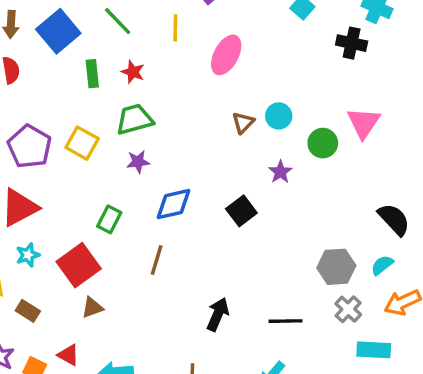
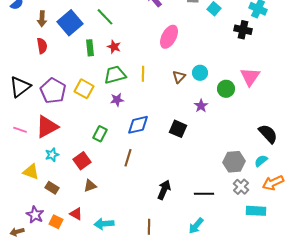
yellow line: (175, 28) -> (143, 74), moved
black square: (241, 211) -> (178, 129), turned -30
red square: (79, 265) -> (82, 161), size x0.7

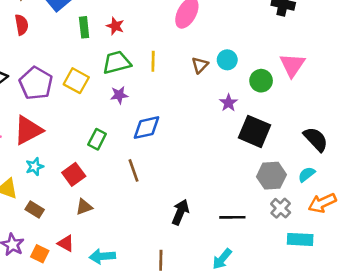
black square: (178, 129) -> (255, 131), moved, size x1.4
brown line: (128, 158) -> (134, 170), turned -36

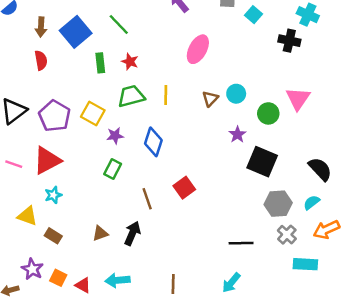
purple star: (119, 95) -> (115, 136), moved
blue diamond: (147, 128) -> (153, 142), moved, turned -60
red square: (74, 174) -> (184, 188), moved
black arrow: (180, 212) -> (132, 233), moved
red triangle: (66, 243) -> (83, 285), moved

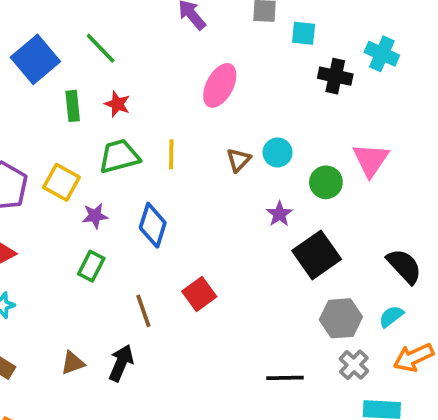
cyan square: (253, 15) -> (304, 33), turned -35
cyan cross: (308, 15) -> (382, 54), moved
black cross: (289, 41) -> (335, 76), moved
black square: (262, 162) -> (317, 255), turned 32

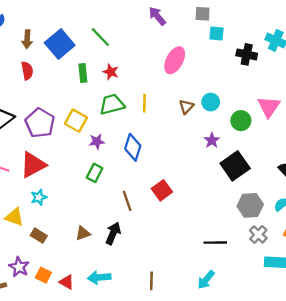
cyan square: (304, 33) -> (216, 34), moved

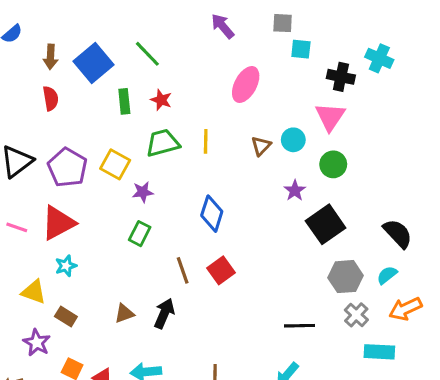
pink triangle: (269, 107) -> (330, 117), moved
blue diamond: (133, 147) -> (212, 214), moved
red square: (162, 190) -> (221, 270), moved
purple star: (19, 267) -> (37, 343), moved

